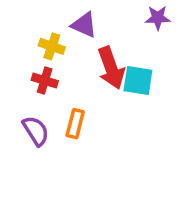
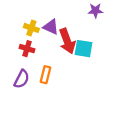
purple triangle: (84, 25) -> (51, 27), moved
purple semicircle: (36, 131) -> (22, 79), turned 60

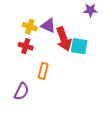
purple semicircle: (22, 79) -> (22, 91), moved

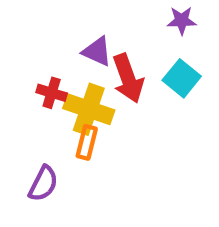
yellow cross: (30, 27) -> (89, 109), moved, size x1.6
cyan square: (79, 46) -> (182, 78), moved, turned 30

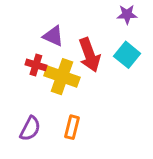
purple triangle: (97, 51) -> (53, 36), moved
orange rectangle: (87, 142) -> (72, 127), moved

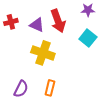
red arrow: (89, 55) -> (58, 21), moved
red cross: (36, 65) -> (11, 22), moved, turned -32

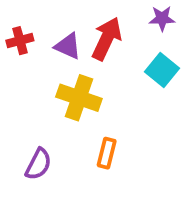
red arrow: (58, 21) -> (107, 39), turned -135
orange rectangle: (50, 88) -> (107, 153), moved

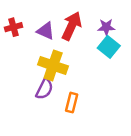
purple star: (162, 18) -> (106, 27), moved
purple semicircle: (38, 164) -> (44, 89), moved

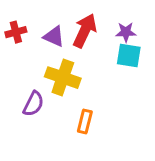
cyan square: (109, 47) -> (129, 56), turned -30
purple semicircle: (44, 89) -> (33, 104), moved

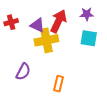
purple star: (126, 32) -> (87, 14), moved
yellow cross: (63, 78) -> (46, 40), moved, turned -30

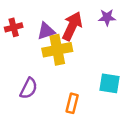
purple triangle: (37, 25) -> (46, 31), turned -42
cyan square: (89, 38) -> (110, 83), moved

